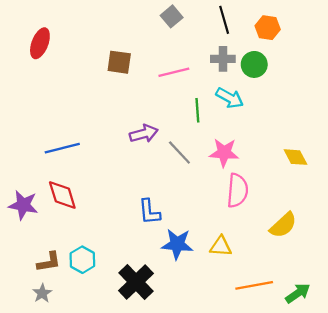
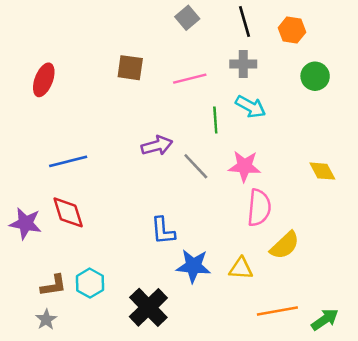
red ellipse: (40, 43) -> (44, 80), moved
green circle: (254, 64) -> (315, 76), moved
yellow semicircle: (283, 225) -> (285, 245), moved

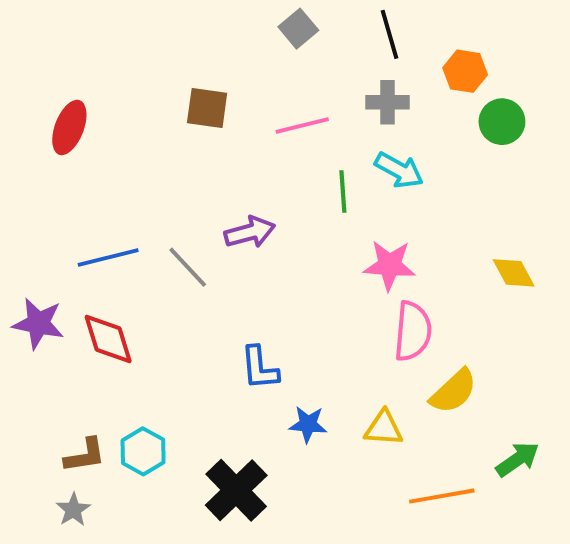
orange hexagon: (292, 30) -> (465, 71), moved
gray line: (196, 166) -> (188, 267), moved
purple star: (26, 223) -> (38, 323), moved
blue star: (193, 266) -> (308, 424), size x0.7
green arrow: (325, 320) -> (518, 459), moved

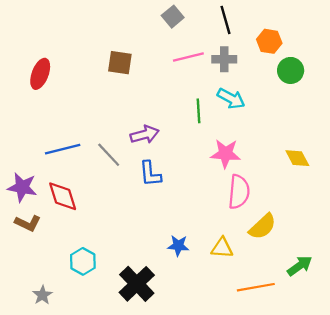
pink line: (302, 126) -> (188, 57), moved
blue L-shape: (259, 368) -> (150, 174), moved
brown L-shape: (85, 455) -> (28, 223), moved, turned 35

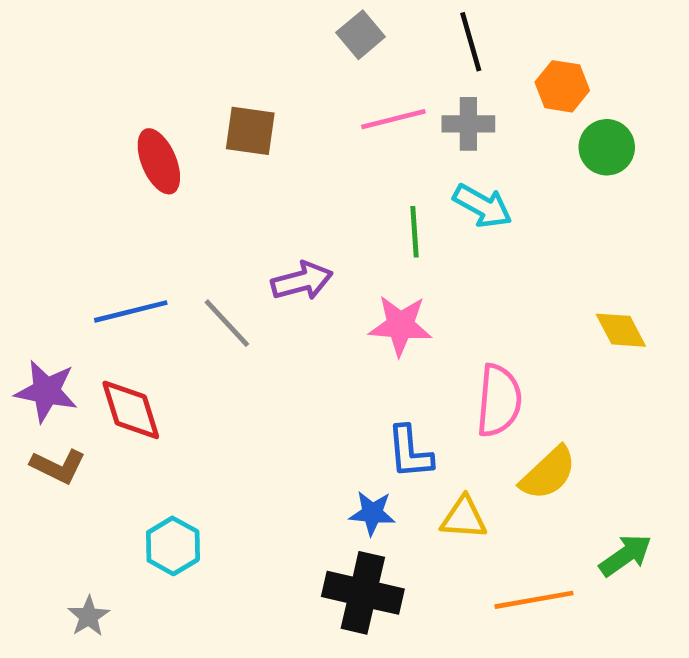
red ellipse: (40, 74) -> (159, 161), moved, turned -44
pink star: (225, 154) -> (400, 325), moved
blue L-shape: (150, 174) -> (410, 452), moved
black cross: (137, 284) -> (363, 593), moved, turned -33

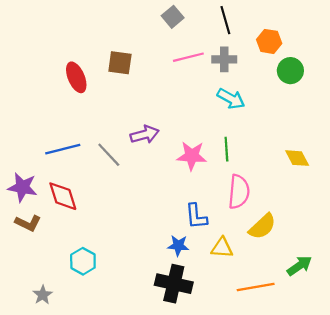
green line: (414, 232) -> (226, 149), moved

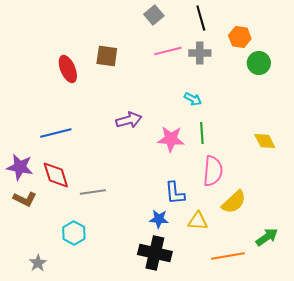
cyan arrow: (231, 99) -> (193, 99), moved, size x0.7
gray line: (109, 155) -> (93, 192), moved, turned -55

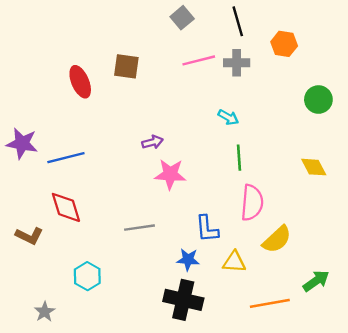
green circle: (259, 63) -> (318, 100), moved
purple arrow: (129, 120) -> (152, 142), size x0.7
pink star: (171, 139) -> (170, 174), moved
purple star: (20, 167) -> (22, 143), moved
gray line: (93, 192) -> (139, 228), moved

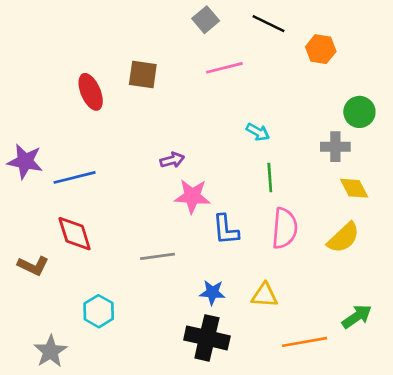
black line: (238, 21) -> (269, 24), turned -48
gray cross: (237, 63) -> (335, 147), moved
blue L-shape: (207, 229) -> (226, 230), moved
yellow semicircle: (277, 239) -> (343, 238), moved
gray star: (45, 312) -> (51, 351), size x1.4

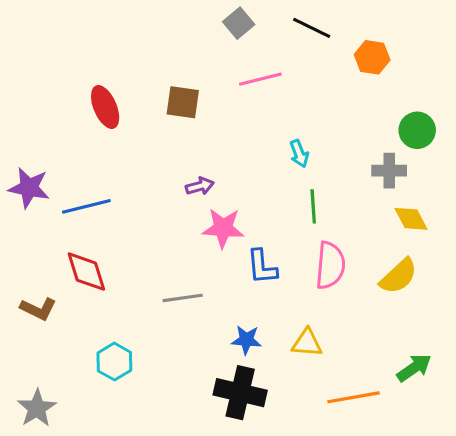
brown square: (143, 74) -> (183, 102), moved
cyan arrow: (258, 132) -> (299, 154), turned 40
gray star: (51, 351) -> (37, 408), moved

